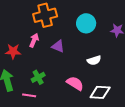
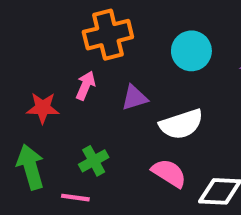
purple triangle: (58, 46) -> (134, 98), turned -40
white semicircle: (94, 60) -> (181, 124), moved, size x1.5

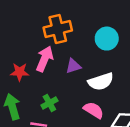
pink arrow: (86, 86) -> (45, 59), size x1.5

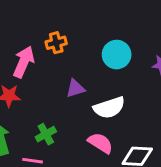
orange cross: (58, 29) -> (56, 43), size x0.6
pink arrow: (45, 59) -> (24, 62), moved

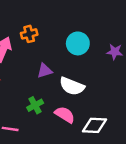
white semicircle: (109, 108) -> (72, 86), turned 40
green cross: (46, 134) -> (35, 105), moved

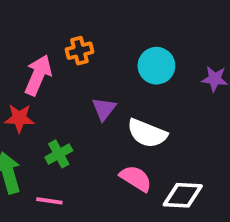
purple triangle: (45, 71) -> (104, 109), turned -35
green cross: (35, 105) -> (59, 154), moved

